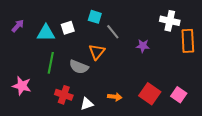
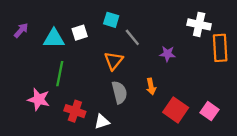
gray semicircle: (79, 67) -> (119, 92), moved, turned -126
pink star: (22, 86) -> (39, 99), moved
orange arrow: (115, 97) -> (151, 87), moved, turned 72

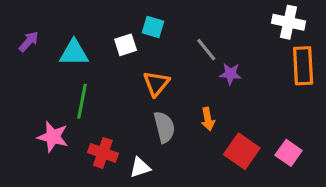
white cross: (199, 24) -> (289, 22), moved
white square: (80, 33) -> (126, 45), moved
gray line: (132, 37) -> (206, 50), moved

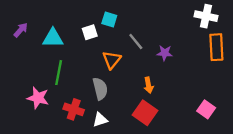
gray line: (206, 50) -> (136, 41), moved
gray semicircle: (164, 127) -> (100, 89), moved
red square: (242, 151) -> (145, 113), moved

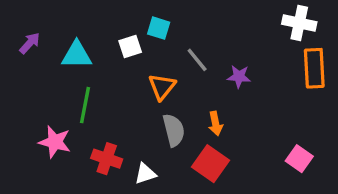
gray semicircle: (100, 89) -> (174, 130), moved

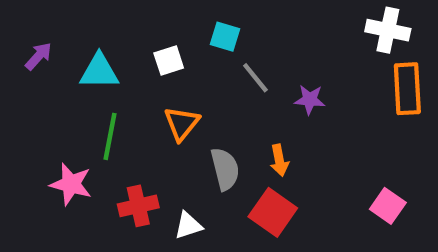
cyan square: (159, 28) -> (225, 37), moved
orange triangle: (162, 87) -> (182, 123), moved
red cross: (107, 159) -> (138, 206), turned -32

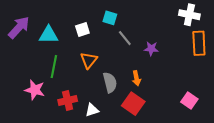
purple arrow: (38, 56) -> (19, 27), size x1.6

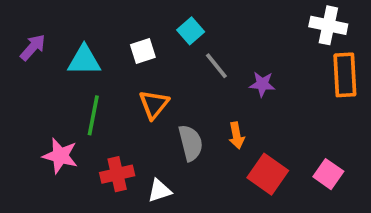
cyan square: (110, 18) -> (191, 31), turned 32
purple arrow: (19, 27) -> (33, 47), size x0.7
red square: (133, 104) -> (268, 174), moved

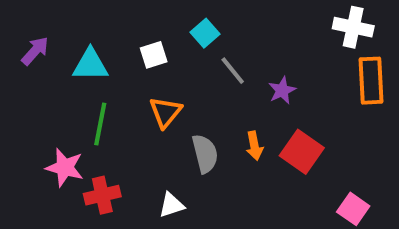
purple star: (262, 84) -> (282, 90), turned -30
red cross: (117, 174) -> (102, 195), moved
red square: (268, 174) -> (302, 152), moved
pink square: (328, 174) -> (353, 209), moved

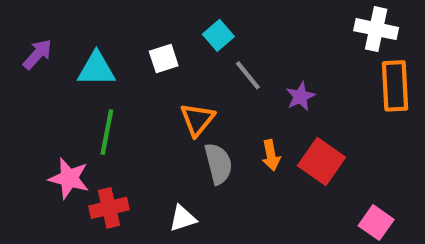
orange triangle: (165, 112) -> (197, 119), moved

